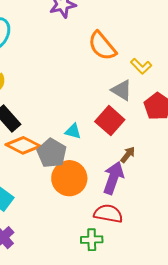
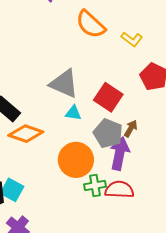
gray triangle: (122, 90) -> (64, 84), moved, size x1.4
gray pentagon: (52, 153) -> (108, 133), moved
green cross: (92, 240) -> (95, 185), moved

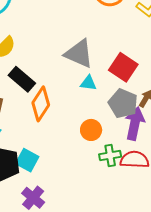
orange diamond: (26, 134) -> (41, 104), turned -76
orange circle: (76, 160) -> (91, 130), size x0.6

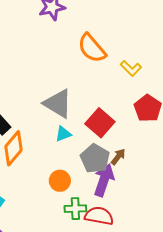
cyan triangle: (88, 83) -> (63, 134), turned -36

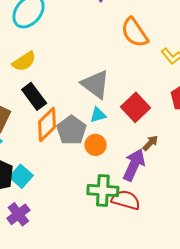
gray pentagon: (95, 159) -> (71, 130), moved
orange circle: (60, 181) -> (96, 145), moved
green cross: (75, 209) -> (103, 191), size x1.4

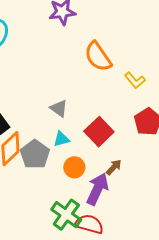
gray triangle: (95, 84) -> (59, 108), size x0.6
orange circle: (96, 145) -> (74, 167), moved
green cross: (103, 191) -> (66, 215), turned 32

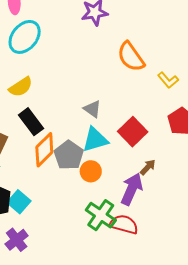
cyan triangle: (61, 139) -> (95, 140), size x1.6
orange circle: (74, 167) -> (91, 171), moved

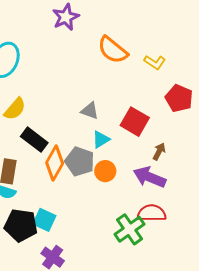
cyan triangle: (95, 140) -> (101, 139), size x0.7
purple arrow: (132, 189) -> (150, 177), turned -76
green cross: (101, 215) -> (129, 229), moved, turned 36

